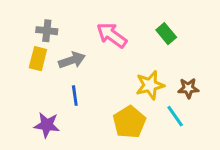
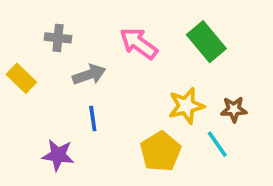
green rectangle: (166, 34) -> (206, 42), size x1.5
yellow rectangle: (38, 59) -> (21, 78), moved, turned -60

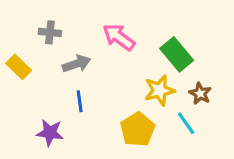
green rectangle: (206, 42) -> (177, 54), moved
brown star: (234, 109) -> (200, 93), turned 30

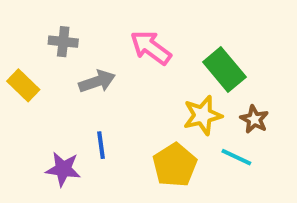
blue line: (80, 101) -> (101, 145), moved
cyan line: (186, 123) -> (236, 157), turned -30

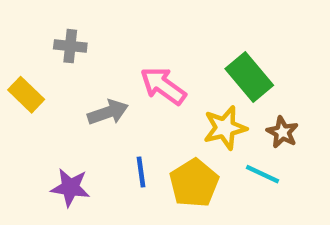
pink arrow: (151, 48) -> (163, 86), moved
gray arrow: (97, 81) -> (108, 112), moved
blue line: (101, 145) -> (141, 172), moved

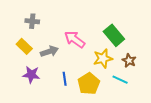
yellow rectangle: (26, 95) -> (24, 46), moved
purple star: (70, 187) -> (31, 75), moved

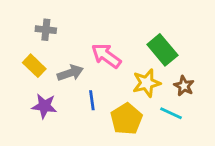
blue line: (65, 79) -> (92, 100), moved

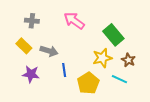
pink arrow: (106, 56) -> (74, 21), moved
gray arrow: (70, 73) -> (49, 51), turned 36

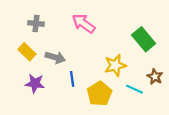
green rectangle: (113, 35) -> (144, 39), moved
brown star: (128, 60) -> (155, 77), moved

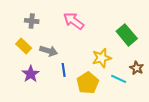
purple star: (35, 83) -> (31, 74), turned 30

